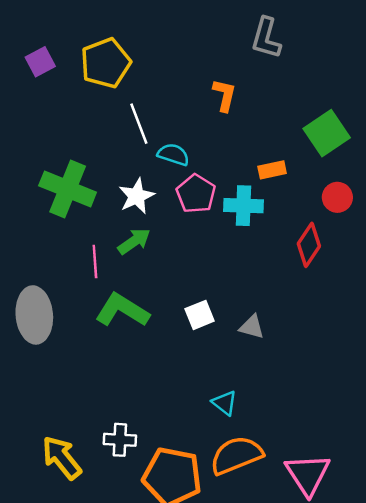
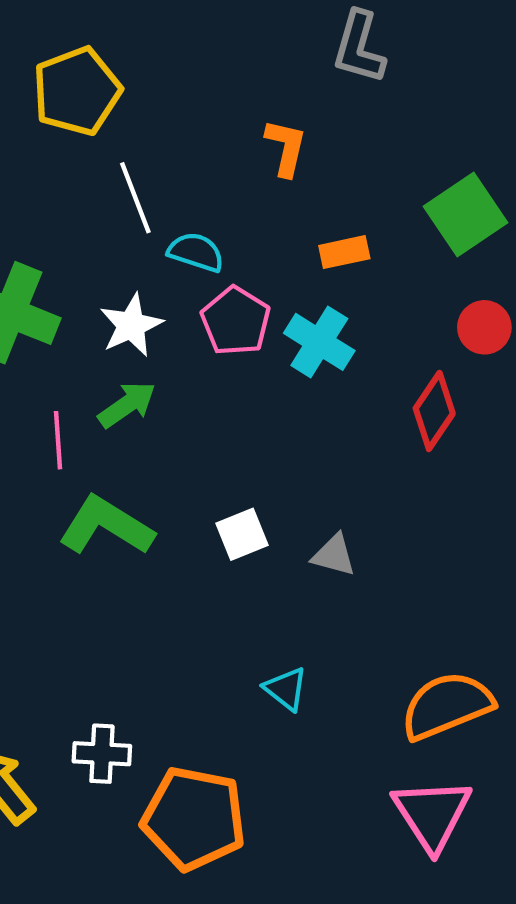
orange rectangle: (272, 170) -> (344, 252), moved
cyan cross: (243, 206) -> (319, 342), turned 30
orange semicircle: (236, 455) -> (447, 706), moved

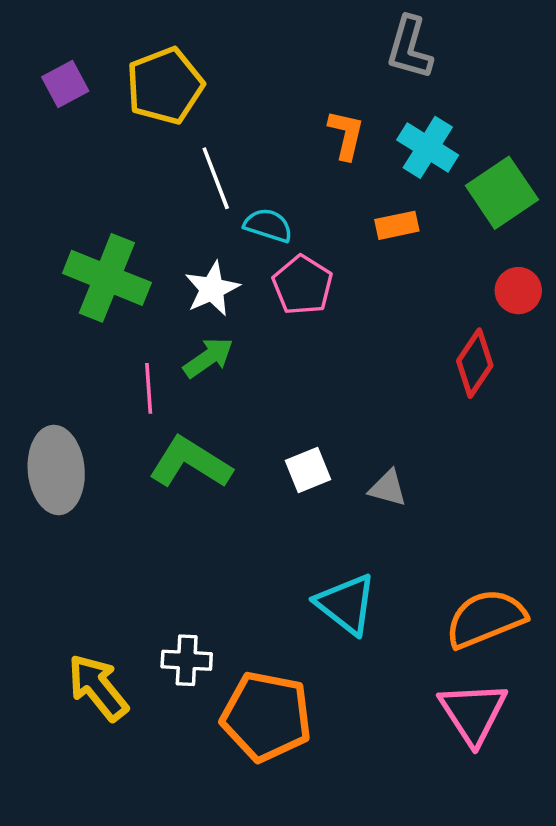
cyan cross: (319, 342) -> (428, 147), moved
cyan triangle: (286, 689) -> (346, 604), size x1.6

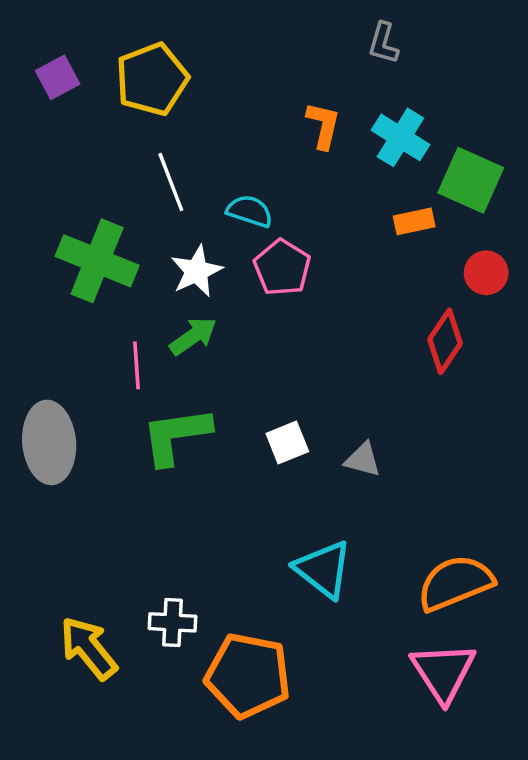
gray L-shape: (410, 48) -> (383, 43), size x0.7
white line: (216, 178) -> (171, 182), moved
green square: (502, 193) -> (471, 180), turned -32
orange rectangle: (397, 225) -> (414, 221), moved
green L-shape: (190, 463) -> (176, 436), turned -40

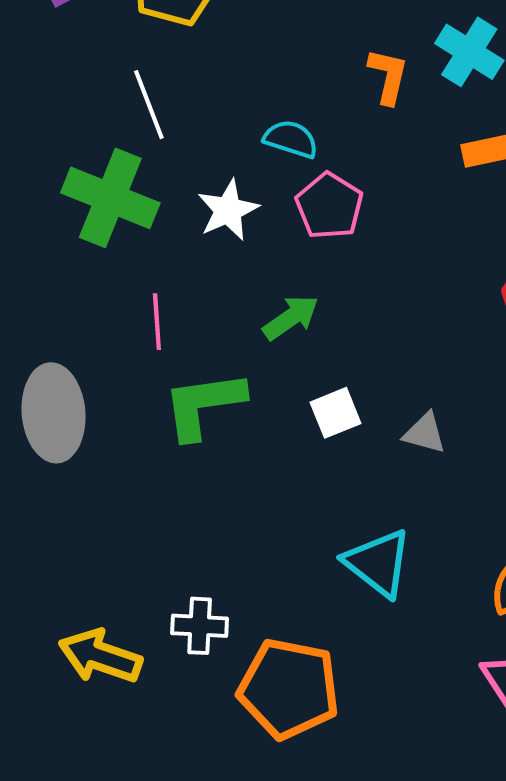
orange L-shape: (323, 125) -> (388, 76), moved
white line: (171, 182) -> (149, 105), moved
green arrow: (193, 336) -> (291, 318), moved
yellow arrow: (89, 648) -> (100, 656), turned -32

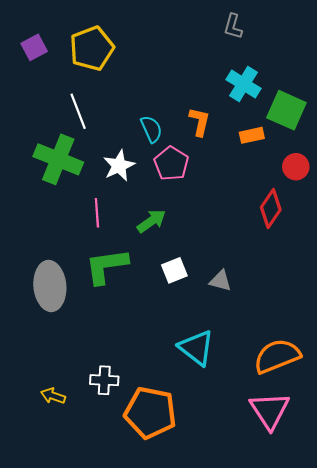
orange L-shape: (388, 76) -> (200, 122), moved
cyan semicircle: (291, 139) -> (151, 129), turned 48
pink line: (157, 322) -> (97, 213), moved
gray ellipse: (54, 413) -> (50, 286), moved
yellow arrow: (100, 656) -> (53, 396), size x0.6

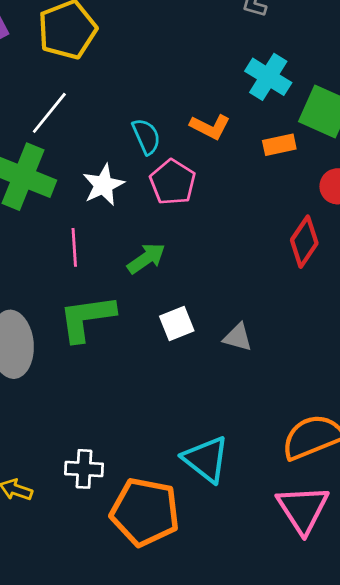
white line: (78, 111) -> (49, 113), turned 60
orange L-shape: (200, 122) -> (210, 127), turned 104
cyan triangle: (196, 348) -> (206, 459), moved

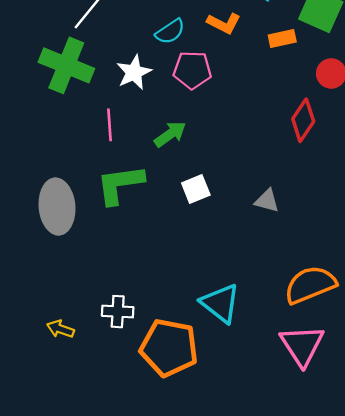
cyan semicircle: (146, 136) -> (170, 31), turned 80
pink pentagon: (173, 182) -> (192, 70), turned -30
gray triangle: (238, 337) -> (267, 201), moved

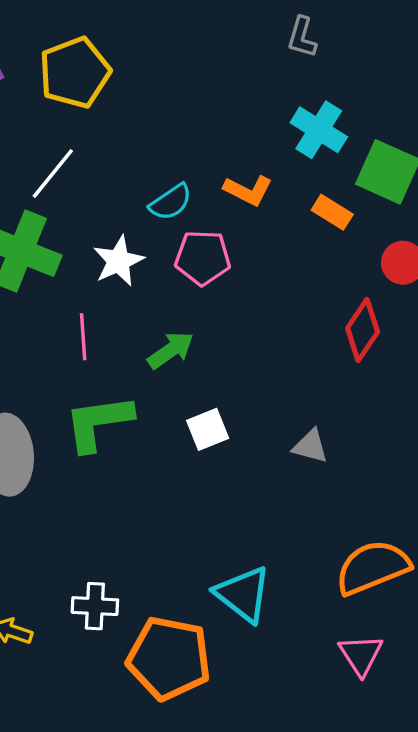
orange rectangle: (282, 38) -> (332, 212), turned 44
pink triangle: (302, 345) -> (361, 655), size x0.7

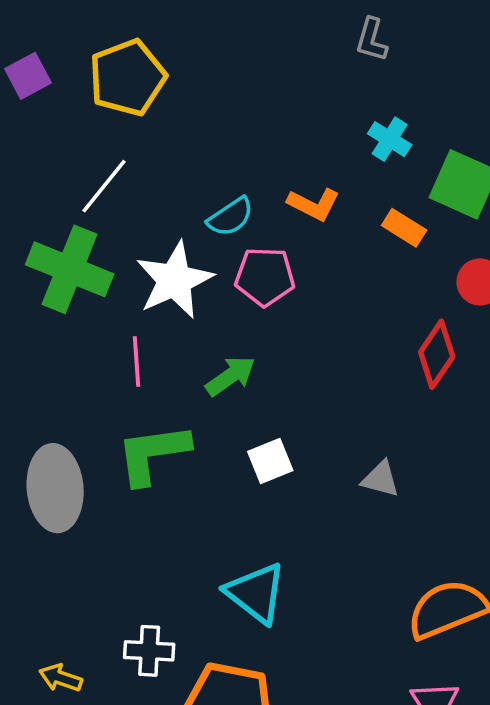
cyan cross: (319, 130) -> (390, 139), size x0.7
white star: (118, 261) -> (174, 280), size x1.4
cyan triangle: (243, 594) -> (256, 593), moved

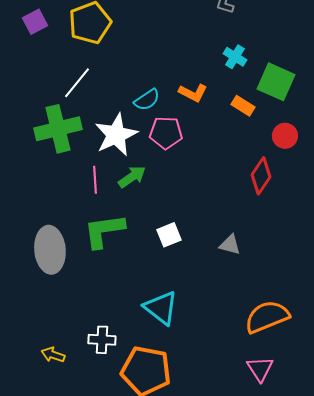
green cross: (70, 269) -> (58, 129), turned -36
green arrow: (230, 376) -> (132, 177), moved

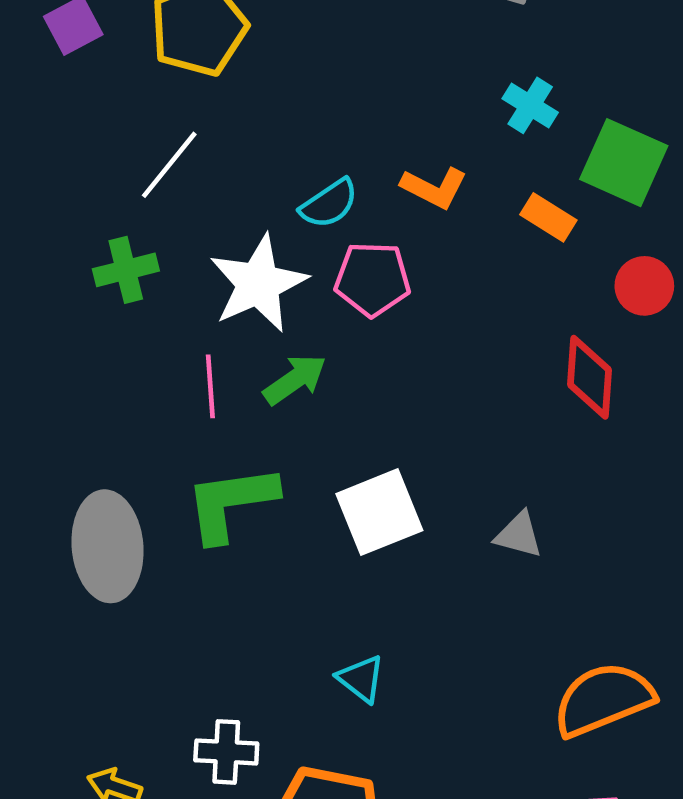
green cross: (58, 129) -> (126, 270), size x0.6
red diamond: (261, 176) -> (590, 377), turned -30
white square: (169, 235) -> (379, 512), size x1.5
cyan triangle: (161, 308) -> (361, 679), size x0.6

